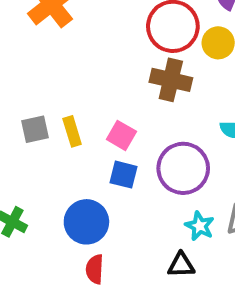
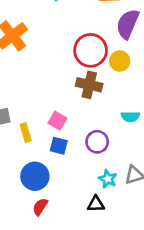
yellow rectangle: (72, 131) -> (26, 133), moved
purple circle: (183, 168) -> (97, 142), size x0.7
red semicircle: (95, 269) -> (40, 207), turned 30

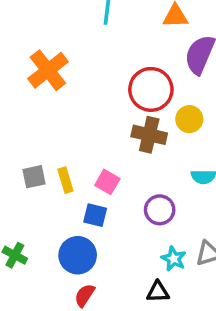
yellow circle: (120, 61) -> (189, 119), moved
yellow rectangle: (26, 133) -> (65, 180), moved
blue square: (59, 146) -> (95, 215), moved

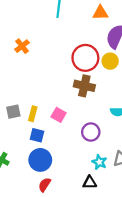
orange cross: (48, 70) -> (22, 46), size x0.6
yellow circle: (189, 119) -> (110, 61), moved
yellow rectangle: (65, 180) -> (33, 114), turned 32
blue square: (95, 215) -> (37, 135), moved

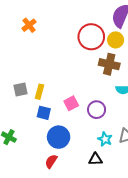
brown cross: (84, 86) -> (109, 64), moved
pink square: (59, 115) -> (71, 103), moved, turned 32
blue circle: (40, 160) -> (59, 137), moved

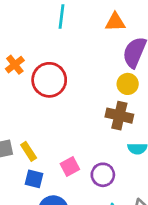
red circle: (91, 37) -> (49, 80), moved
yellow rectangle: (40, 92) -> (29, 151), turned -48

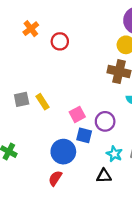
red circle: (49, 80) -> (60, 41), size x0.6
blue square: (34, 179) -> (84, 135), moved

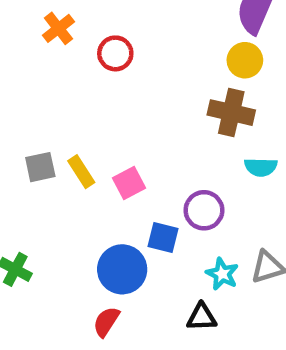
pink square: (77, 114) -> (129, 183), moved

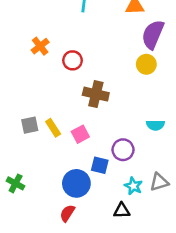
brown cross: (231, 113) -> (96, 94), moved

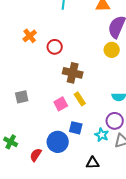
yellow rectangle: (53, 128) -> (80, 99), moved
purple circle: (123, 150) -> (115, 121), moved
cyan star: (133, 186) -> (102, 135), moved
red semicircle: (67, 213) -> (36, 155), moved

